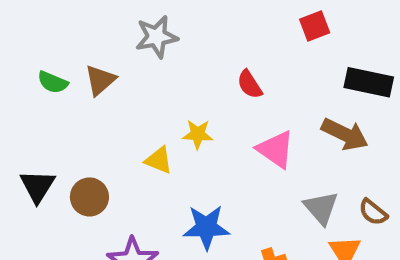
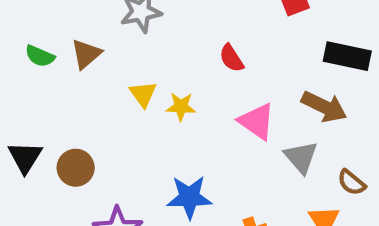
yellow triangle: (159, 160) -> (143, 94), moved, turned 32
gray triangle: (321, 208) -> (301, 157), moved

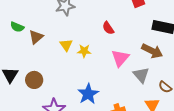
brown triangle: (86, 54) -> (36, 37), moved
pink triangle: (257, 121) -> (120, 58), turned 36
blue star: (189, 197) -> (88, 94), turned -30

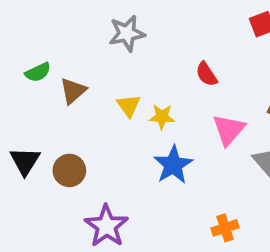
green semicircle: (17, 27) -> (38, 72), turned -48
blue star: (88, 94) -> (173, 165), moved

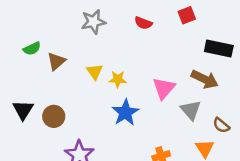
red semicircle: (206, 74) -> (143, 23), moved, turned -36

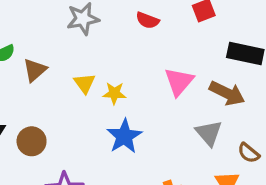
pink triangle: (164, 88) -> (179, 82), moved

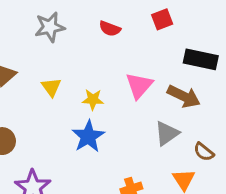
yellow star: (114, 93) -> (93, 99), moved
gray triangle: (209, 133) -> (167, 133), turned 36

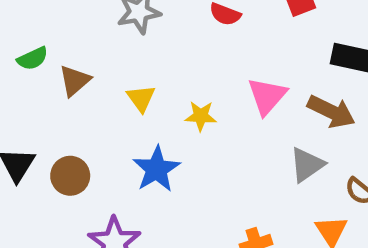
blue star: (88, 136) -> (156, 169), moved

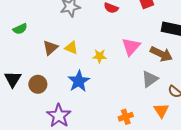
brown triangle: (75, 81) -> (50, 48), moved
yellow triangle: (141, 98) -> (71, 48), turned -32

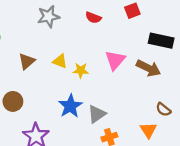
yellow triangle: (71, 48) -> (60, 61), moved
gray triangle: (150, 79) -> (97, 114), moved
blue star: (79, 81) -> (70, 106), moved

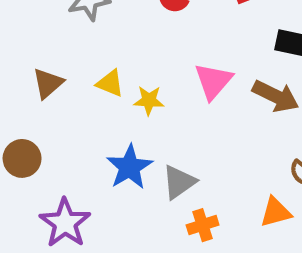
orange triangle: (148, 130) -> (276, 212), turned 48

